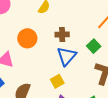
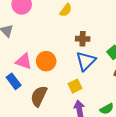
orange circle: (27, 38) -> (46, 61), moved

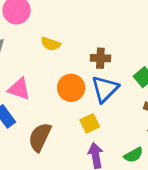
yellow semicircle: (66, 10) -> (51, 44), moved, turned 72
orange circle: (46, 61) -> (71, 88), moved

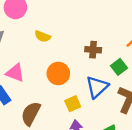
brown cross: (100, 58) -> (93, 50), moved
blue triangle: (105, 89) -> (97, 87), moved

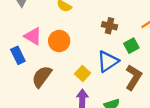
orange circle: (58, 73) -> (59, 41), moved
yellow square: (73, 104) -> (83, 73), turned -32

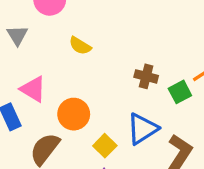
orange circle: (59, 41) -> (74, 114), moved
green square: (131, 46) -> (180, 92), moved

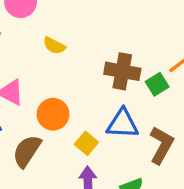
brown cross: (146, 76) -> (122, 71), size x1.5
blue triangle: (142, 129) -> (123, 124), turned 40

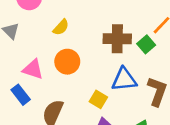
yellow semicircle: (54, 46) -> (61, 27), turned -66
orange circle: (53, 114) -> (67, 62), moved

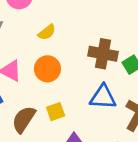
yellow square: (98, 99) -> (56, 112), moved, turned 30

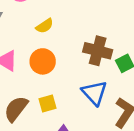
blue triangle: (103, 97) -> (94, 93), turned 40

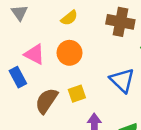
brown cross: (98, 51) -> (120, 22), moved

